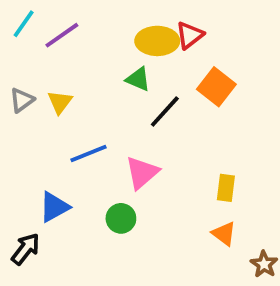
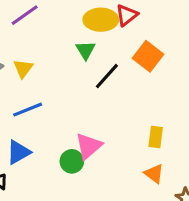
green triangle: (138, 79) -> (86, 50), turned 35
blue line: (89, 154) -> (28, 110), moved
pink triangle: (142, 173) -> (89, 146), moved

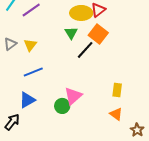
orange square: (148, 56) -> (98, 34), moved

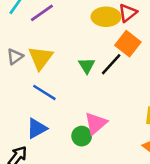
green triangle: (71, 33) -> (87, 66), moved
yellow triangle: (30, 45) -> (41, 58), size x1.5
blue line: (33, 72) -> (44, 92), turned 54

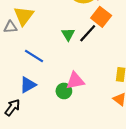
gray triangle: (15, 57) -> (10, 27), turned 32
yellow triangle: (41, 58) -> (24, 16), moved
pink triangle: (96, 123) -> (75, 81), turned 30

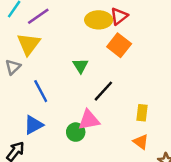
gray triangle: (10, 27) -> (13, 67), moved, turned -40
black line: (88, 33) -> (103, 91), moved
blue line: (34, 56) -> (41, 91), turned 30

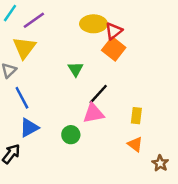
red triangle: (119, 16) -> (114, 31), moved
blue line: (41, 91) -> (22, 98), moved
pink triangle: (89, 120) -> (93, 113), moved

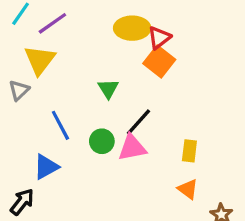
blue line: (22, 98) -> (60, 125), moved
green circle: (71, 135) -> (102, 141), moved

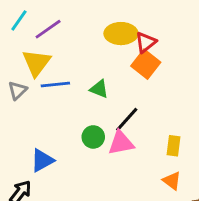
green triangle: (108, 89) -> (99, 89), turned -36
blue line: (60, 125) -> (55, 85), moved, turned -68

